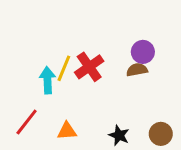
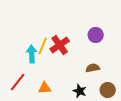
brown semicircle: (137, 70) -> (93, 68), moved

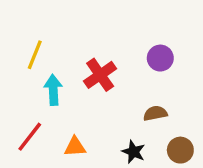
yellow line: (43, 46) -> (35, 55), moved

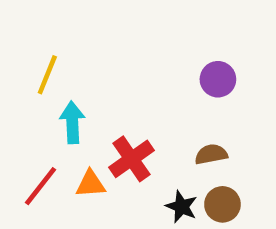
red cross: (100, 75) -> (131, 159), moved
orange triangle: (75, 147) -> (91, 184), moved
brown circle: (180, 150) -> (222, 204), moved

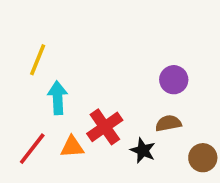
purple circle: (218, 79) -> (174, 80), moved
brown circle: (222, 204) -> (203, 158), moved
black star: (182, 207) -> (143, 150), moved

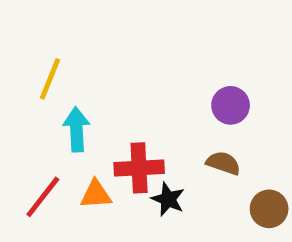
brown semicircle: (168, 123) -> (223, 163), turned 30
red cross: (105, 127) -> (139, 168), turned 32
black star: (143, 150) -> (168, 199), moved

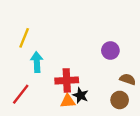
brown semicircle: (223, 163) -> (128, 79), moved
orange triangle: (96, 194) -> (68, 101), moved
brown circle: (269, 209) -> (120, 100), moved

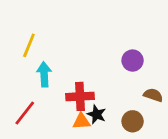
brown circle: (120, 100) -> (133, 121), moved

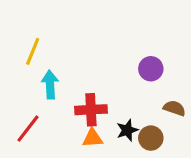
black star: (97, 114) -> (127, 130), moved, turned 30

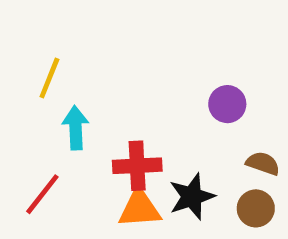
black star: (127, 130) -> (192, 197), size x1.4
orange triangle: (93, 138) -> (140, 208), size x1.4
brown circle: (151, 138) -> (256, 208), moved

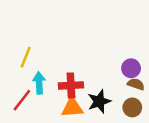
yellow line: (49, 78) -> (26, 57), moved
purple circle: (227, 104) -> (131, 68), moved
cyan arrow: (76, 128) -> (39, 83), moved

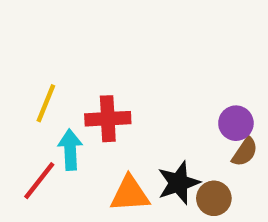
brown semicircle: (136, 84) -> (245, 152), turned 105
red cross: (71, 85) -> (108, 119), moved
brown circle: (132, 107) -> (214, 198), moved

